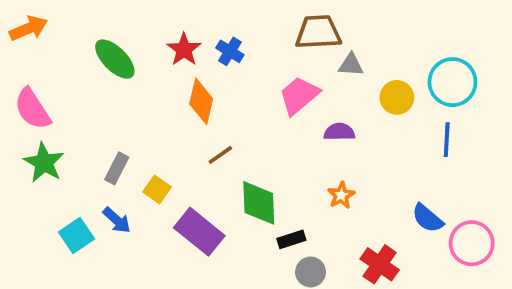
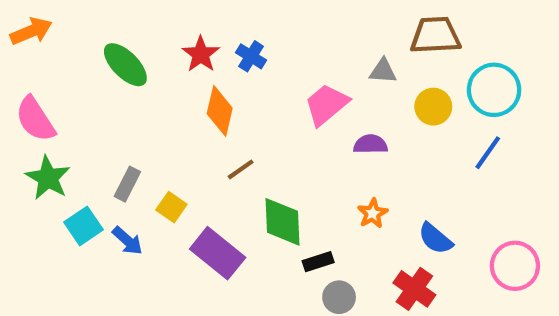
brown trapezoid: (318, 32) -> (435, 35), moved
blue line: (447, 140) -> (488, 153), turned 32
blue semicircle: (428, 218) -> (435, 239), moved
cyan square: (76, 236) -> (83, 226), moved

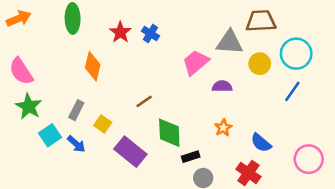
green ellipse: (125, 65) -> (73, 18), moved, turned 44
gray triangle: (383, 71) -> (230, 42), size x1.6
orange diamond: (220, 111) -> (93, 66), moved

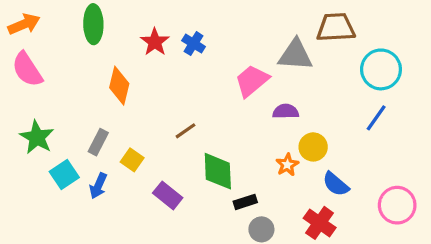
yellow circle: (260, 64) -> (313, 147), moved
pink semicircle: (21, 71) -> (27, 69), moved
blue arrow: (76, 144) -> (98, 186), turned 72
purple rectangle: (130, 152) -> (168, 195), size x0.7

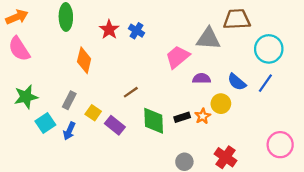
green star: (37, 137) -> (26, 97), turned 30
blue semicircle: (336, 184) -> (237, 82), moved
purple rectangle: (168, 195) -> (115, 125), moved
black rectangle: (245, 202) -> (182, 117), moved

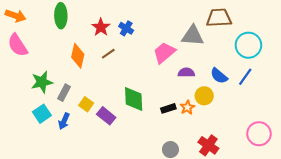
orange arrow: (17, 17) -> (16, 16), turned 42
brown line: (131, 92) -> (108, 54), moved
green star: (26, 97) -> (42, 82), moved
green diamond: (154, 121) -> (134, 99), moved

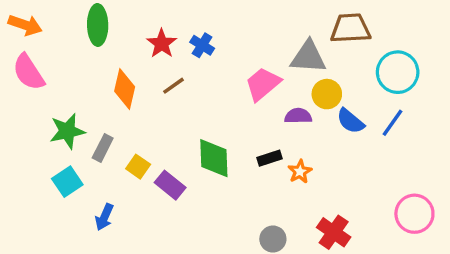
yellow circle: (204, 96) -> (327, 94), moved
black rectangle: (168, 108) -> (270, 158), moved
blue arrow: (64, 121) -> (104, 217), moved

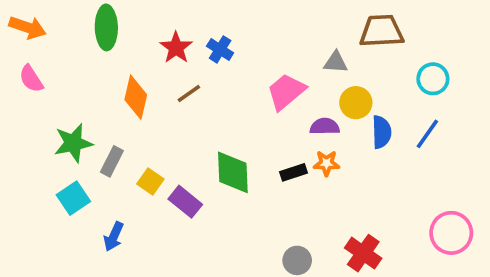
gray triangle: (308, 57) -> (336, 62), size x0.6
pink semicircle: (29, 72) -> (31, 79), size x0.7
cyan circle: (398, 72) -> (433, 79), size x0.7
blue semicircle: (350, 121) -> (382, 132), turned -132
orange star: (300, 172) -> (326, 163), moved, turned 30

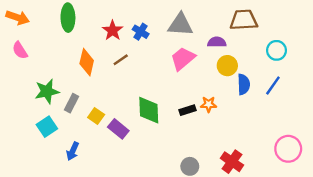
gray triangle: (336, 62) -> (180, 25), moved, size x1.6
purple semicircle: (325, 127) -> (217, 42), moved

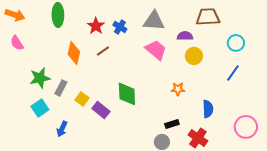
pink trapezoid: (183, 59) -> (156, 50), turned 80
blue semicircle: (244, 84) -> (208, 109), moved
black rectangle: (187, 110) -> (172, 124), moved

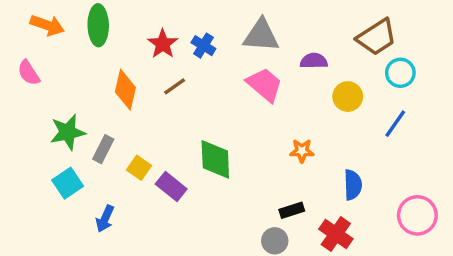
orange arrow: (15, 15) -> (47, 25), moved
brown trapezoid: (208, 17) -> (377, 37), moved, turned 150
yellow circle: (194, 56) -> (348, 97), moved

